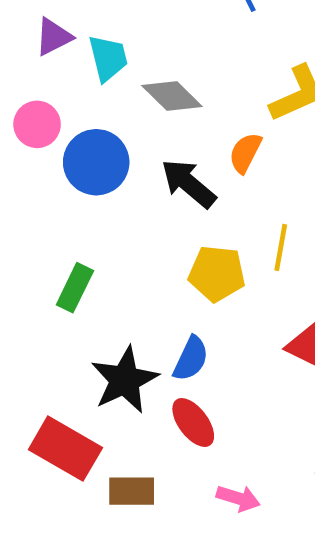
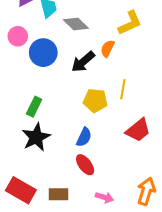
black arrow: (188, 184) -> (83, 62), turned -80
black star: (125, 380) -> (36, 137), moved
red rectangle: (65, 449) -> (21, 190), moved

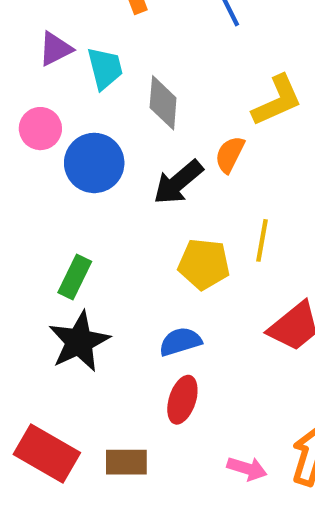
gray diamond: (76, 24) -> (163, 103), turned 50
blue semicircle: (84, 137) -> (180, 342), turned -132
red ellipse: (85, 165) -> (182, 400), turned 55
pink arrow: (104, 197) -> (247, 469), moved

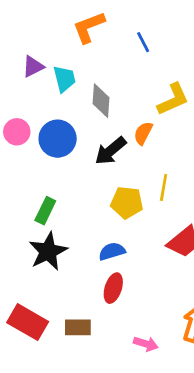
pink circle: (40, 129) -> (17, 132), moved
pink arrow: (247, 469) -> (146, 344), moved

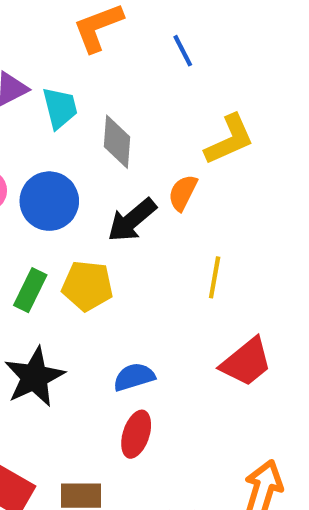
yellow pentagon: (127, 202) -> (87, 286), moved
green rectangle: (45, 211) -> (30, 290), moved

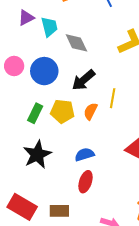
gray diamond: (117, 142) -> (76, 43), turned -30
orange semicircle: (183, 193) -> (91, 111), moved
yellow line: (215, 277) -> (113, 98), moved

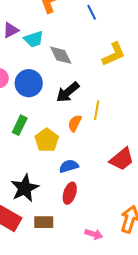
cyan trapezoid: (49, 27) -> (34, 39), turned 85
yellow pentagon: (62, 111) -> (47, 140), moved, turned 30
black star: (37, 155) -> (25, 188), moved

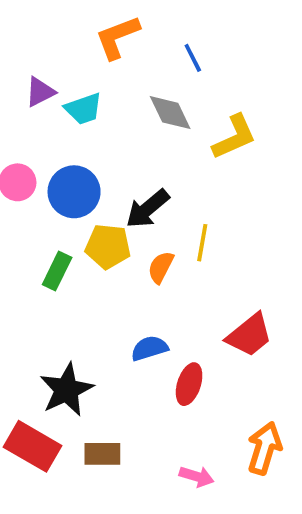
gray diamond: (61, 55) -> (170, 113), moved
yellow pentagon: (47, 140) -> (108, 246), moved, turned -30
red ellipse: (70, 193) -> (189, 384), moved

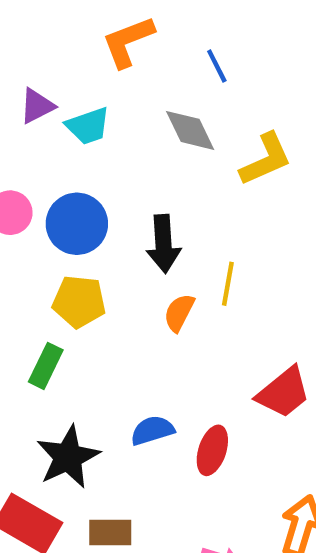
black arrow: (148, 209) -> (163, 244), turned -54
yellow pentagon: (108, 246) -> (79, 302), moved
green rectangle: (57, 271) -> (46, 366), moved
blue semicircle: (149, 348) -> (152, 430), moved

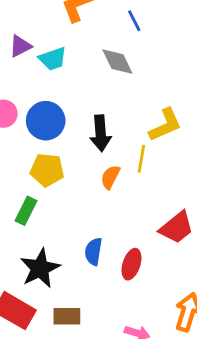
yellow L-shape: (266, 159) -> (165, 125), moved
blue semicircle: (152, 430) -> (94, 252), turned -64

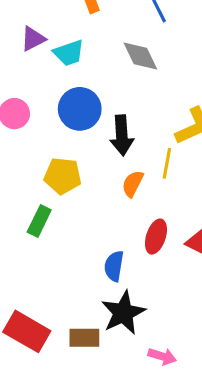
blue circle: (46, 121) -> (80, 109), moved
red ellipse: (131, 264) -> (156, 237), moved
black star: (40, 268) -> (123, 313), moved

